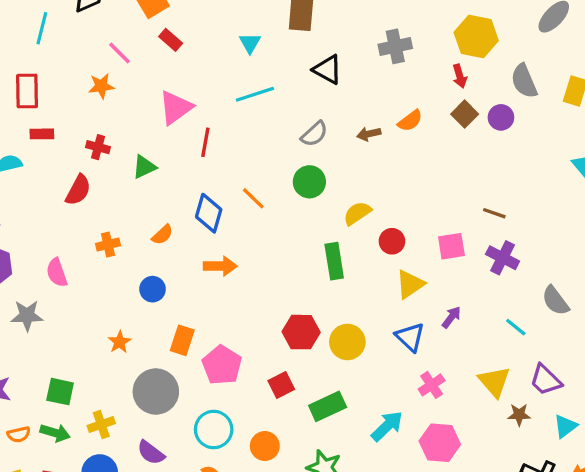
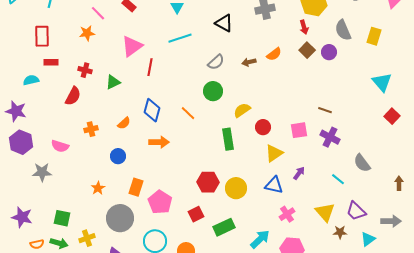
orange line: (253, 198) -> (188, 113), moved
pink semicircle: (57, 273) -> (60, 146), turned -54
blue triangle: (410, 337) -> (274, 185), turned -30

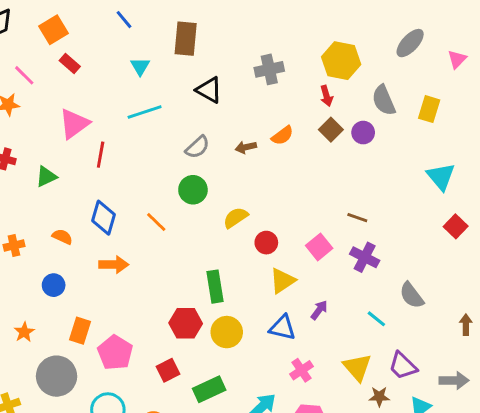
orange semicircle: (124, 123) -> (62, 237), turned -112
pink square: (299, 130) -> (319, 247), turned -30
green rectangle: (228, 139) -> (215, 287), moved

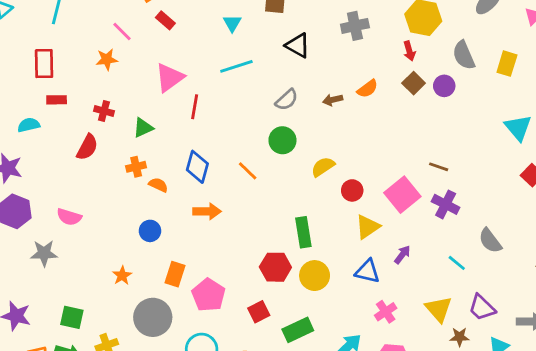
orange cross: (14, 245) -> (136, 167), moved
pink square: (319, 247) -> (402, 195), size x1.4

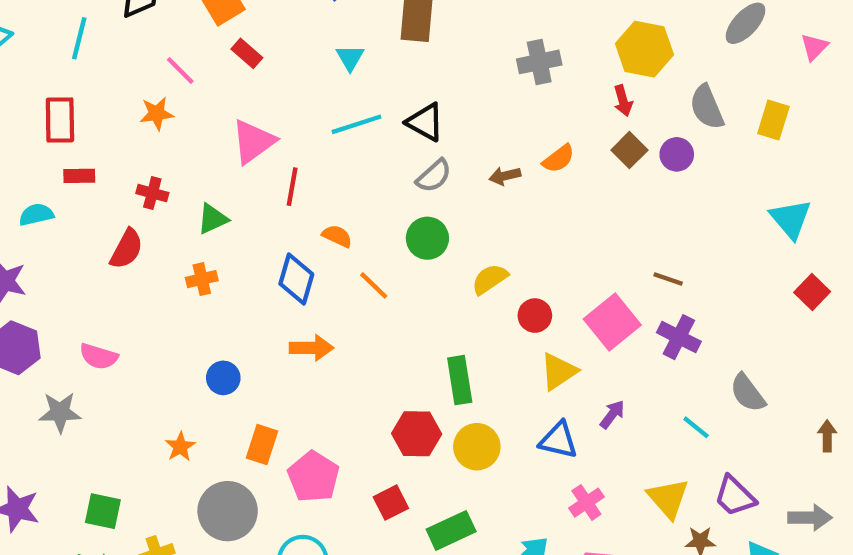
black triangle: (298, 45) -> (425, 122), moved
orange semicircle: (158, 185) -> (337, 236), moved

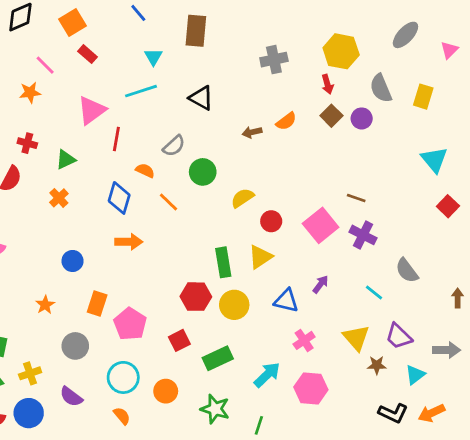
cyan line: (357, 124) -> (141, 91), moved
gray semicircle: (434, 176) -> (174, 146), moved
orange cross: (202, 279) -> (59, 198), turned -30
yellow triangle: (559, 371) -> (260, 257), moved
gray circle: (228, 511) -> (75, 346), size x0.7

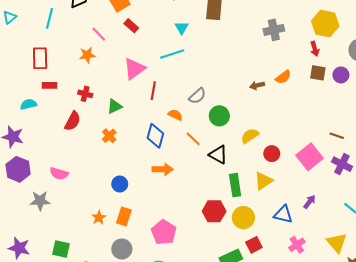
black triangle: (201, 98) -> (218, 155), moved
brown square: (331, 116) -> (318, 73), turned -35
orange rectangle: (97, 303) -> (124, 216), moved
red square: (179, 340) -> (254, 245), moved

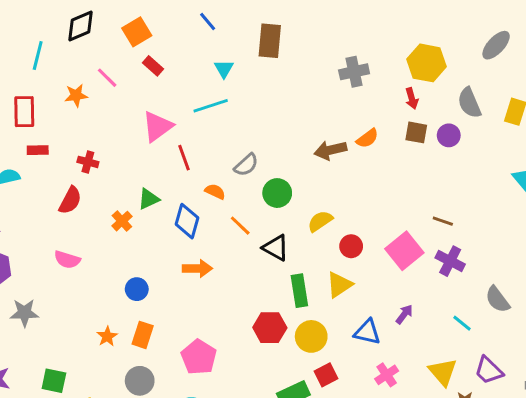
orange star: (87, 55) -> (76, 95), moved
brown arrow: (257, 85) -> (330, 150), size x1.5
red line: (153, 91) -> (184, 158), turned -30
green triangle: (114, 106) -> (149, 199), moved
pink semicircle: (59, 174) -> (67, 260), moved

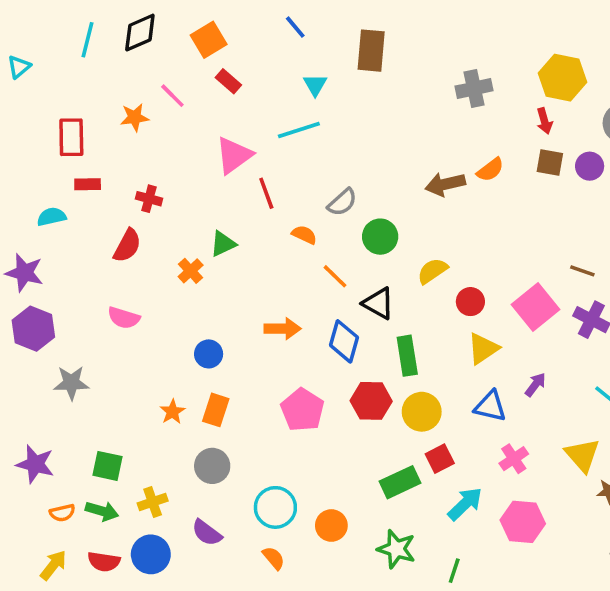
cyan line: (38, 56) -> (88, 40), moved
blue diamond: (187, 221) -> (344, 341), moved
yellow triangle: (339, 285) -> (483, 349), moved
pink pentagon: (199, 357) -> (302, 410), moved

